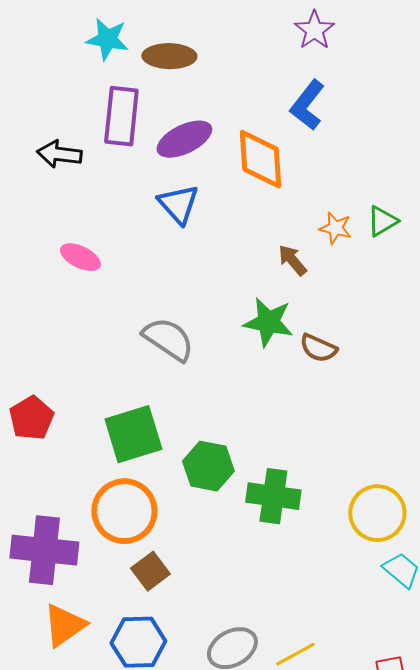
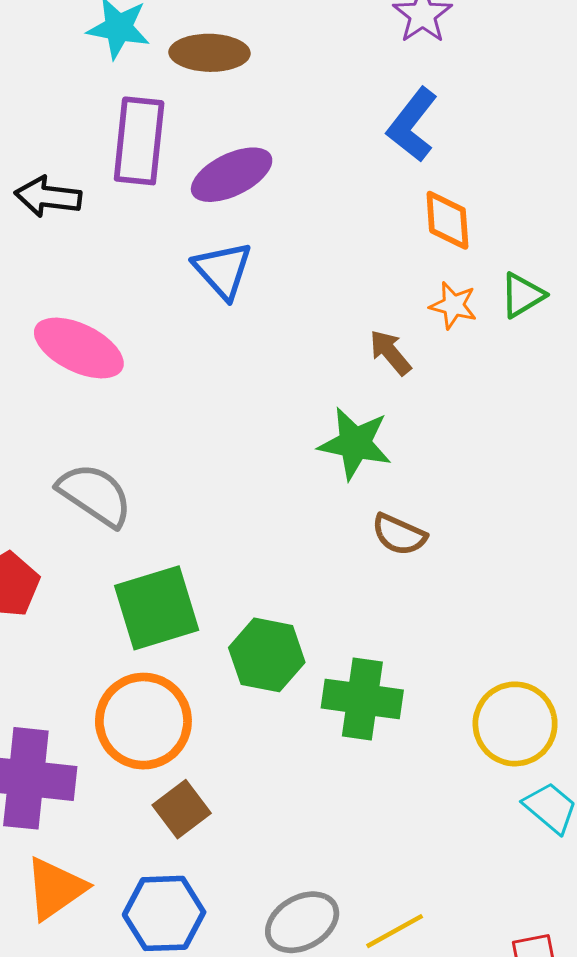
orange diamond: (260, 159) -> (447, 220), moved, size x0.7
pink ellipse: (80, 257) -> (79, 348), size x1.5
gray semicircle: (168, 339) -> (95, 495), moved
brown semicircle: (318, 348) -> (399, 535), moved

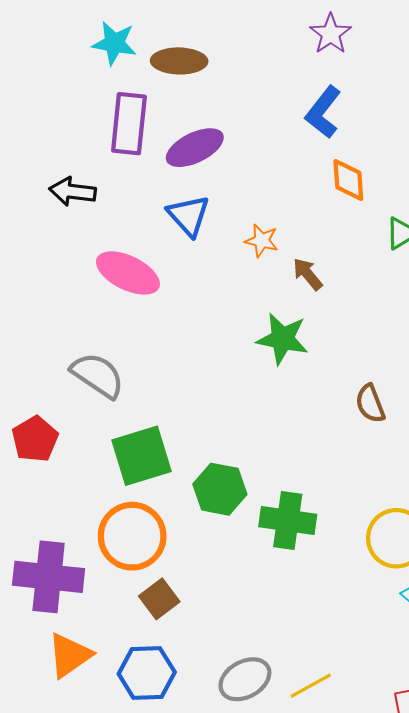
black arrow: (48, 197) -> (73, 192), moved
orange star: (453, 305) -> (262, 241), moved
pink ellipse: (79, 348) -> (128, 273), moved
brown semicircle: (399, 535) -> (370, 404), moved, turned 45

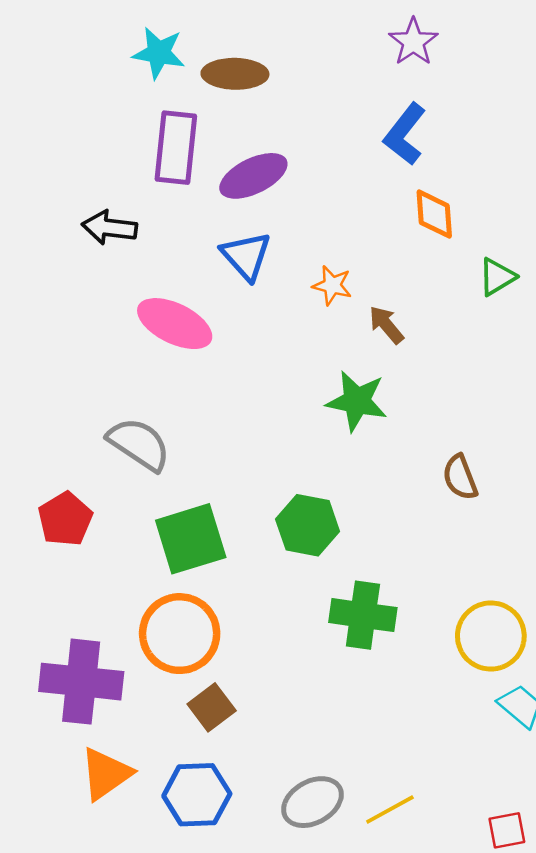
green hexagon: (220, 489) -> (308, 525), moved

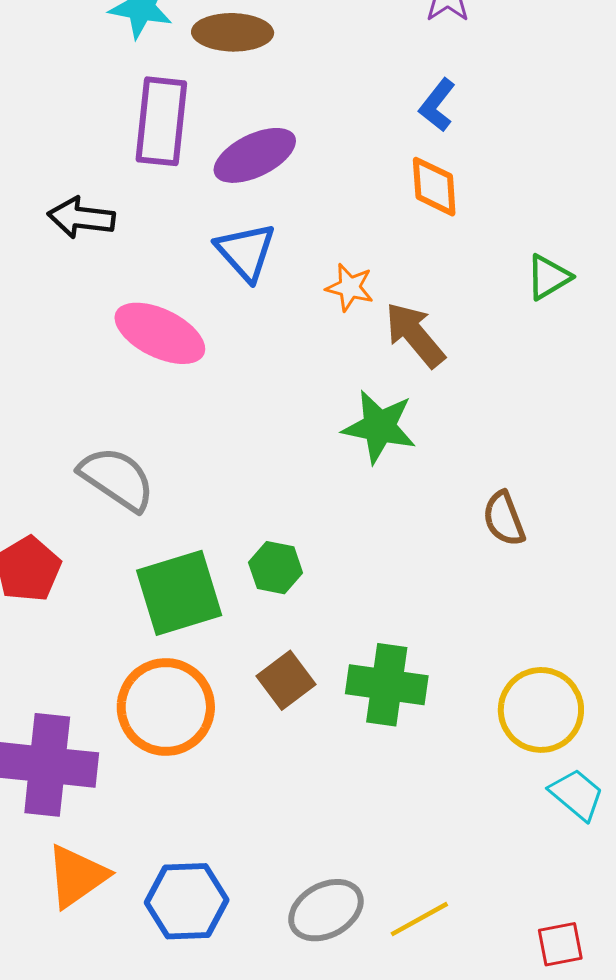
blue L-shape: (405, 134) -> (437, 105), size x0.7
orange diamond: (434, 214) -> (434, 187), moved
brown arrow: (386, 325) -> (415, 335), size x1.4
green hexagon: (308, 525) -> (276, 568), moved, size x0.7
brown square: (212, 707) -> (286, 680), moved

